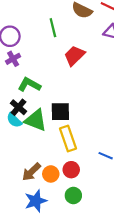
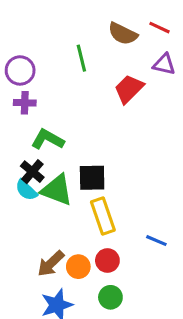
red trapezoid: (74, 56) -> (129, 89), moved
purple cross: (13, 59) -> (25, 103), turned 32

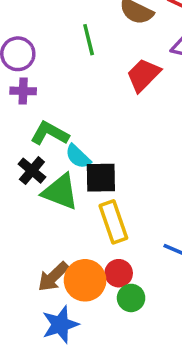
cyan semicircle: (26, 190) -> (78, 156), moved
orange circle: (78, 267) -> (85, 280), size x1.5
green circle: (110, 297) -> (131, 298), moved

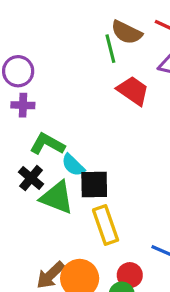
green line: (89, 40) -> (110, 49), moved
red trapezoid: (143, 75) -> (133, 91), turned 80
red circle: (119, 273) -> (130, 275), moved

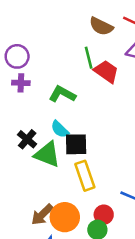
green line: (110, 49) -> (89, 58), moved
green L-shape: (47, 144) -> (62, 94), moved

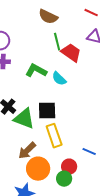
brown semicircle: (101, 26) -> (48, 17), moved
cyan semicircle: (60, 129) -> (59, 79), moved
brown arrow: (42, 215) -> (27, 151), moved

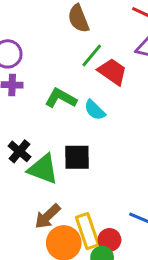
brown semicircle: (48, 17) -> (78, 19), turned 42
green line: (57, 42) -> (92, 55), turned 54
yellow rectangle: (54, 136) -> (87, 231), moved

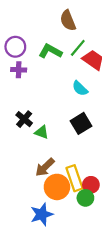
green L-shape: (61, 98) -> (50, 51), moved
black square: (77, 157) -> (81, 123), moved, turned -30
green triangle: (43, 169) -> (42, 132), size x0.6

